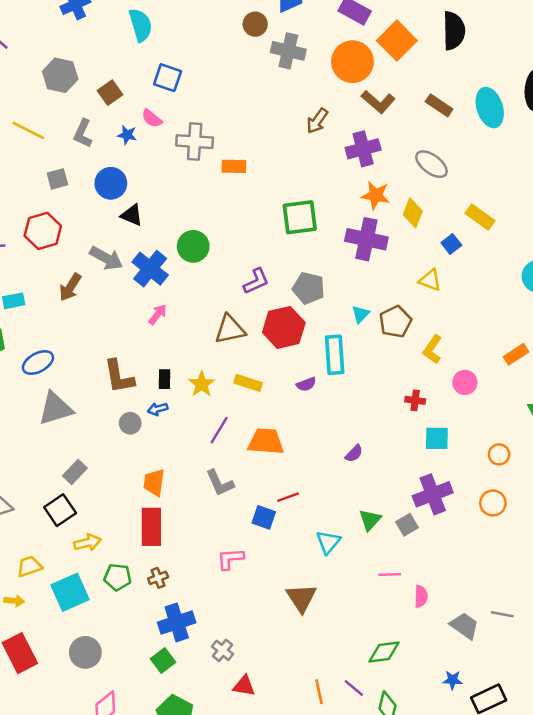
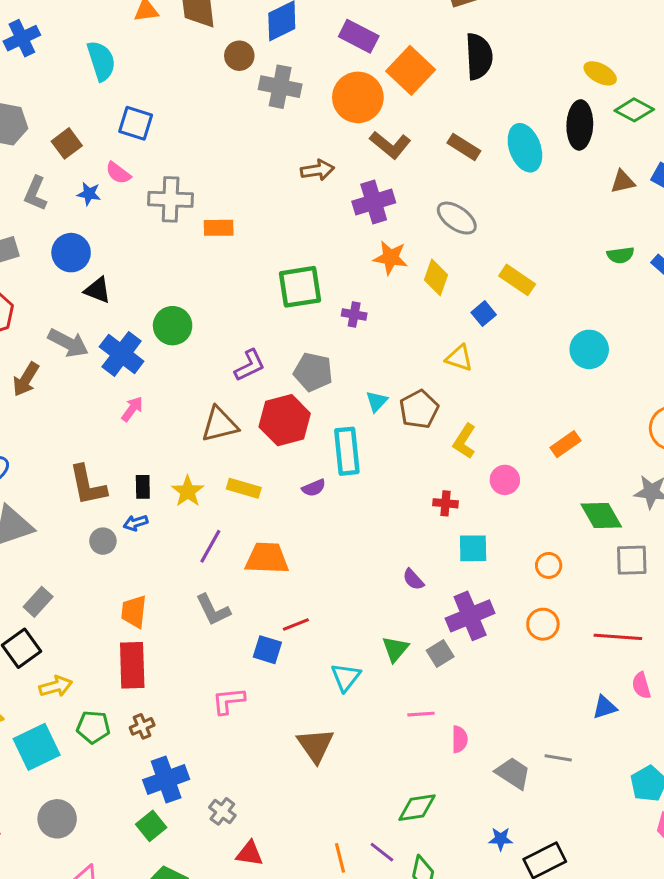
brown arrow: (317, 121) -> (318, 170), turned -132
purple cross: (366, 239) -> (354, 315), moved, size x0.5
purple semicircle: (354, 454) -> (413, 579), moved, turned 96

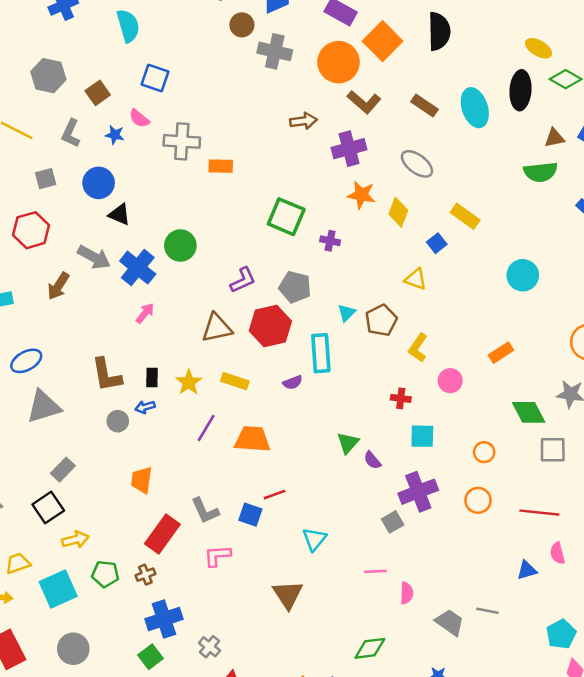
green semicircle: (620, 255) -> (541, 172), moved, size x1.5
green square: (300, 287) -> (286, 217), turned 30
gray L-shape: (213, 610) -> (205, 511), moved
green triangle: (395, 649) -> (348, 443), moved
red rectangle: (132, 665) -> (162, 534), moved, turned 36

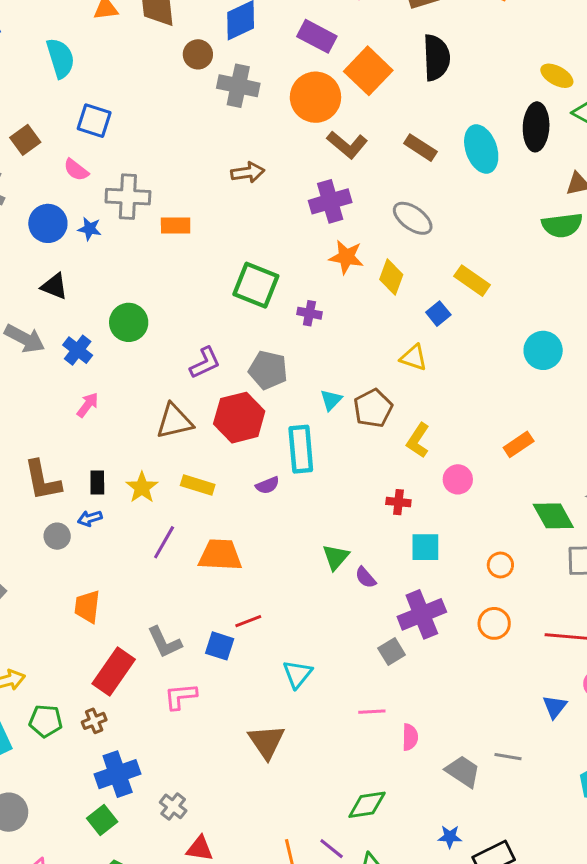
brown arrow: (303, 121) -> (248, 172), moved
blue star: (115, 135) -> (90, 229), moved
blue circle: (99, 183) -> (48, 223), moved
blue cross: (138, 268) -> (78, 350), size x0.7
blue triangle: (527, 570) -> (555, 707), turned -35

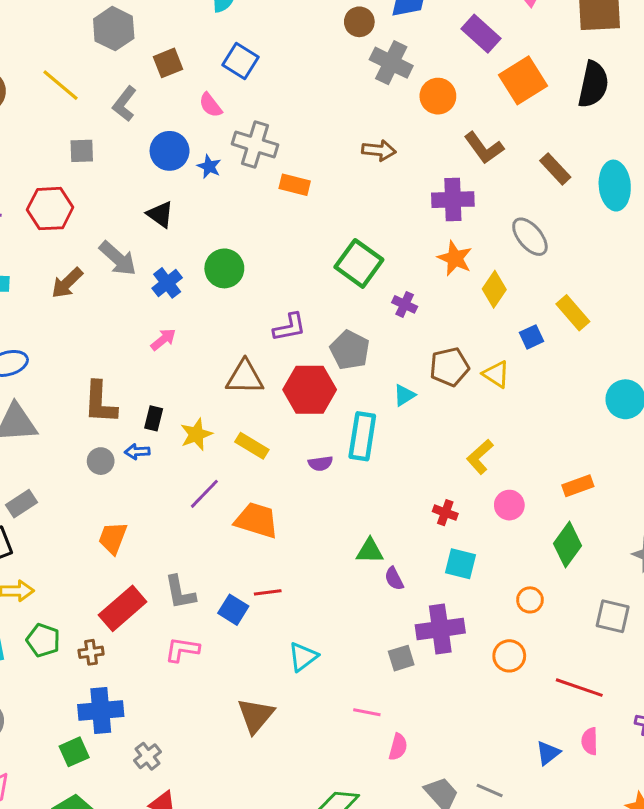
orange circle: (315, 97) -> (438, 96), moved, size x0.7
brown pentagon: (373, 408) -> (449, 367), moved
green diamond: (553, 516) -> (568, 545), moved, turned 51
green triangle: (336, 557) -> (370, 551), turned 36

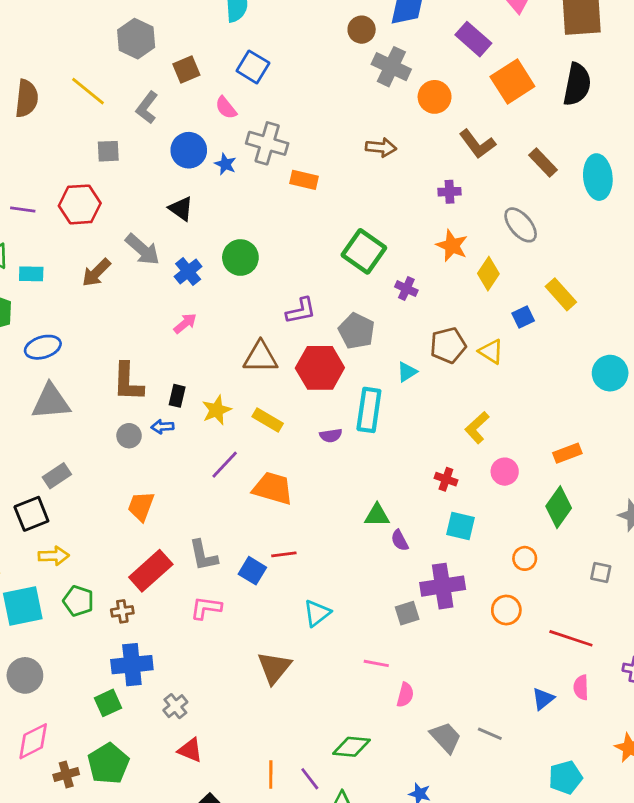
purple cross: (453, 200) -> (449, 192), size x0.6
gray square: (613, 616) -> (601, 572), size x0.7

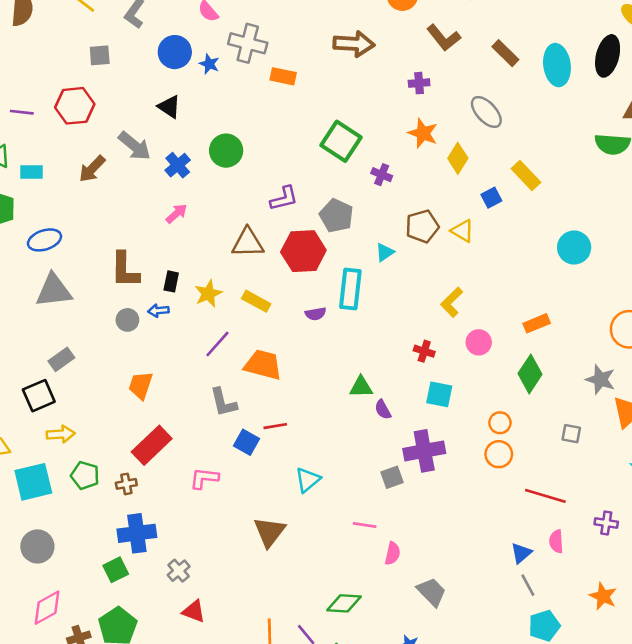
brown arrow: (381, 147) -> (354, 44), size x1.4
gray L-shape: (203, 555) -> (223, 402), moved
orange circle: (506, 610) -> (499, 454), moved
gray line: (490, 734) -> (528, 585), moved, turned 40

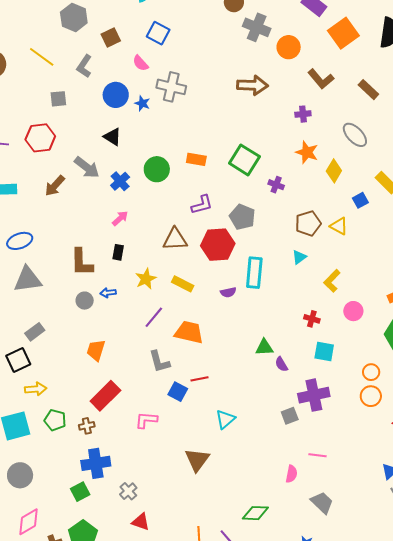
orange rectangle: (283, 76) -> (196, 159), moved
cyan triangle: (385, 252) -> (299, 257), moved
black rectangle: (171, 281) -> (118, 252), moved
pink line: (365, 525) -> (318, 455), moved

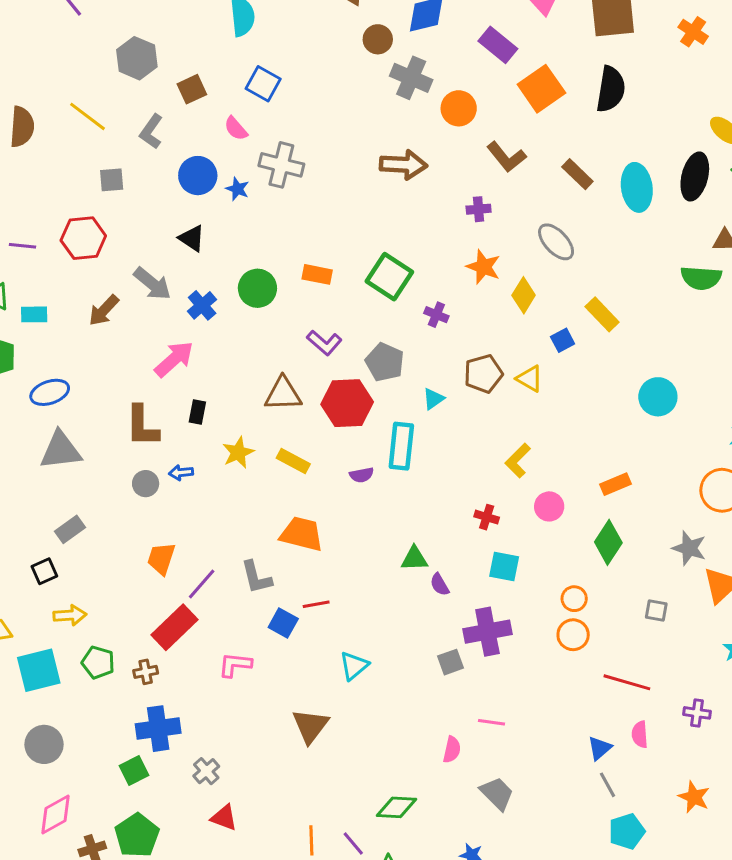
purple L-shape: (202, 205) -> (324, 343), turned 55
pink arrow: (120, 218) -> (174, 359), moved, size x1.6
cyan triangle: (299, 257) -> (433, 399), moved
purple line: (154, 317) -> (202, 584), moved
black square: (18, 360) -> (44, 571), size x0.7

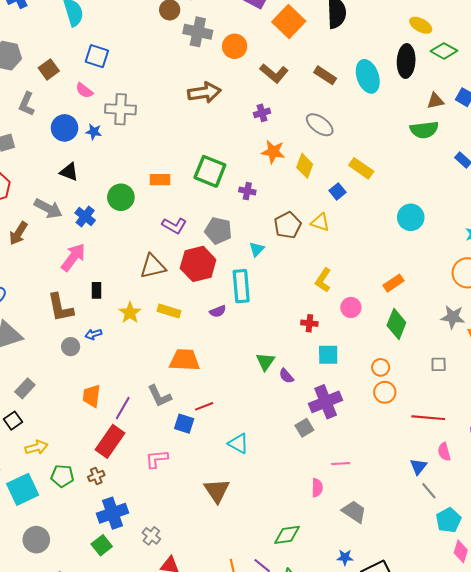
green triangle: (414, 559) -> (265, 362), turned -42
cyan triangle: (354, 666) -> (238, 443), turned -40

